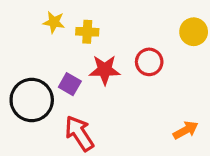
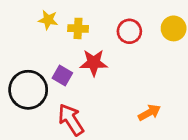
red circle: (149, 62) -> (129, 31), moved
orange arrow: (186, 130) -> (149, 113), moved

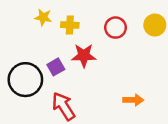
purple square: (62, 76) -> (56, 67), turned 30
orange arrow: (149, 113) -> (133, 100), turned 30

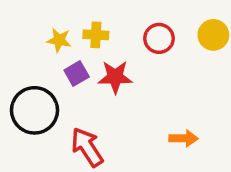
yellow star: (43, 17) -> (59, 40), moved
purple square: (56, 67) -> (77, 73), moved

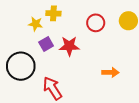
yellow cross: (96, 35) -> (53, 13), moved
orange arrow: (184, 138) -> (110, 72), moved

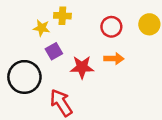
red star: (69, 46) -> (82, 67), moved
orange arrow: (110, 72) -> (114, 59), moved

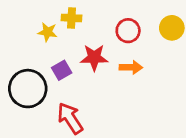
purple square: (54, 51) -> (62, 70), moved
red star: (82, 67) -> (94, 58), moved

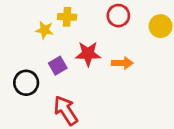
red circle: (128, 31) -> (118, 16), moved
black circle: (28, 89) -> (26, 83), size x0.7

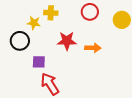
purple square: (58, 66) -> (39, 62), moved, turned 32
black circle: (26, 83) -> (20, 41), moved

